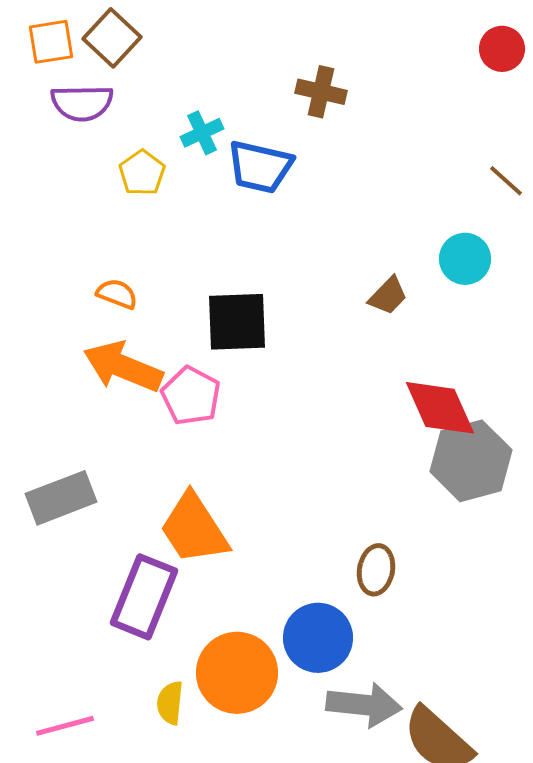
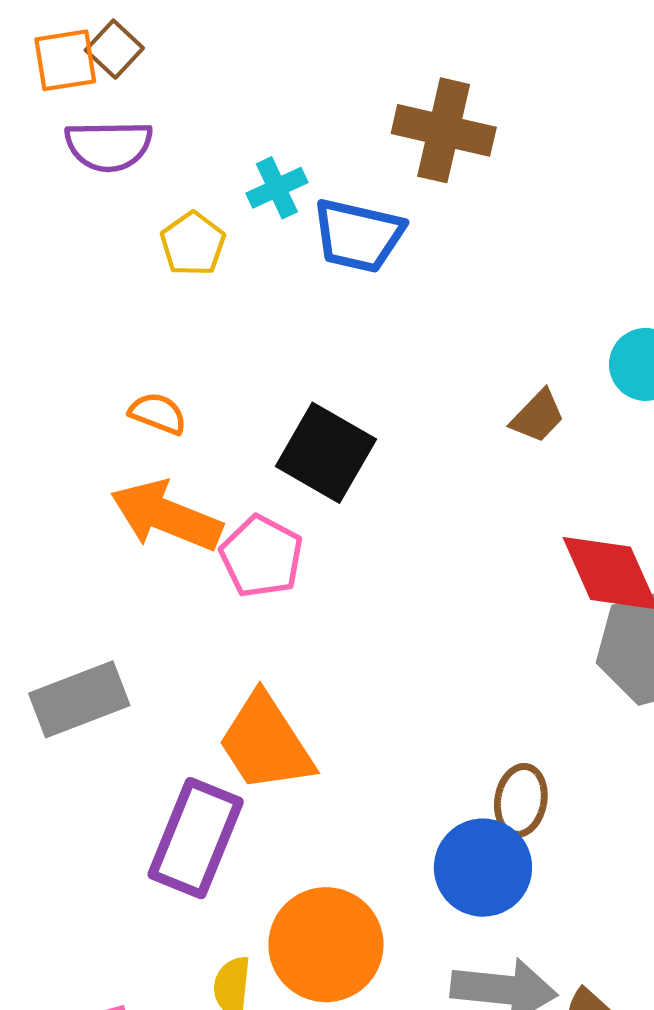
brown square: (112, 38) -> (114, 49), moved, size x0.7
brown cross: (321, 92) -> (444, 130), size x1.4
black square: (237, 322) -> (326, 453), turned 32
blue circle: (318, 638) -> (483, 868), moved

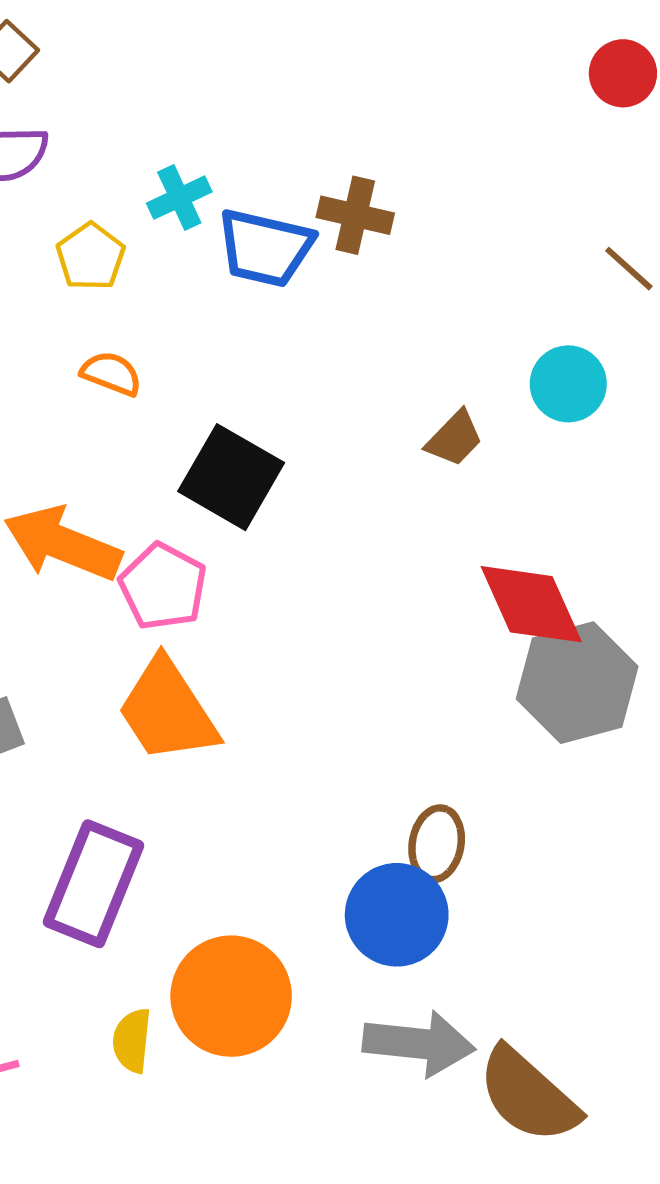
brown cross: (444, 130) -> (355, 215), moved, size x0.7
orange semicircle: (158, 413) -> (111, 374), moved
orange trapezoid: (266, 743) -> (167, 711), moved

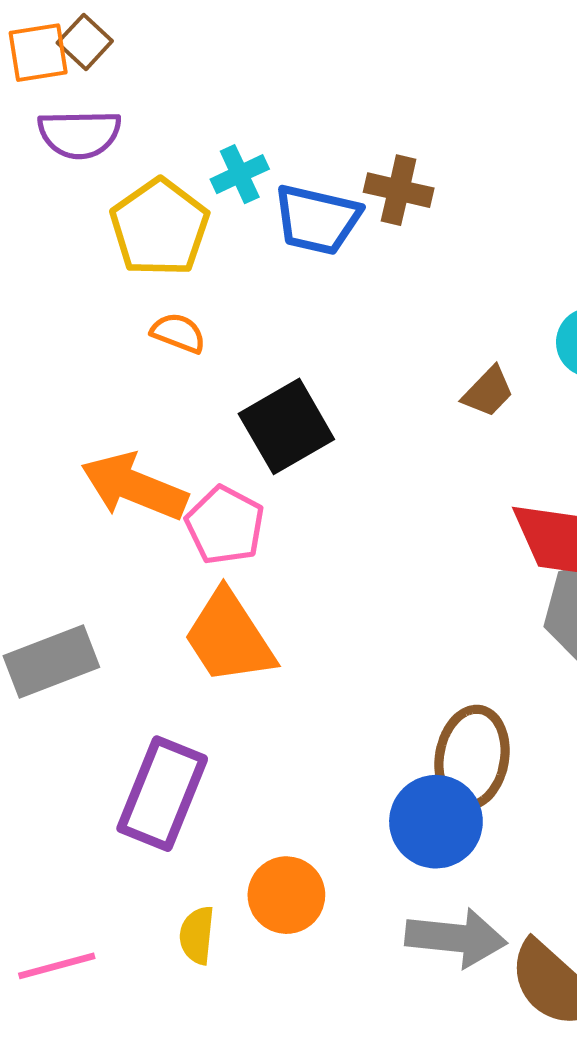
yellow pentagon: (91, 257) -> (160, 228), size x1.6
black square: (231, 477) -> (286, 426), turned 30
brown ellipse: (437, 844) -> (472, 758), size x1.5
orange circle: (231, 996) -> (286, 895), size x0.7

